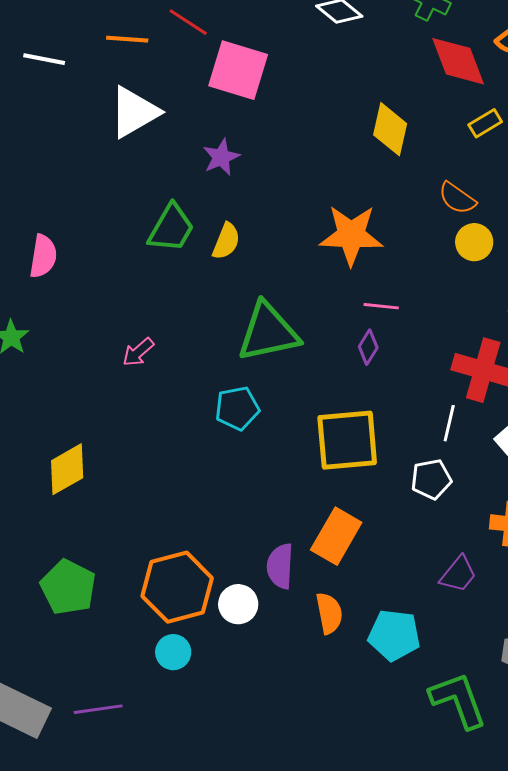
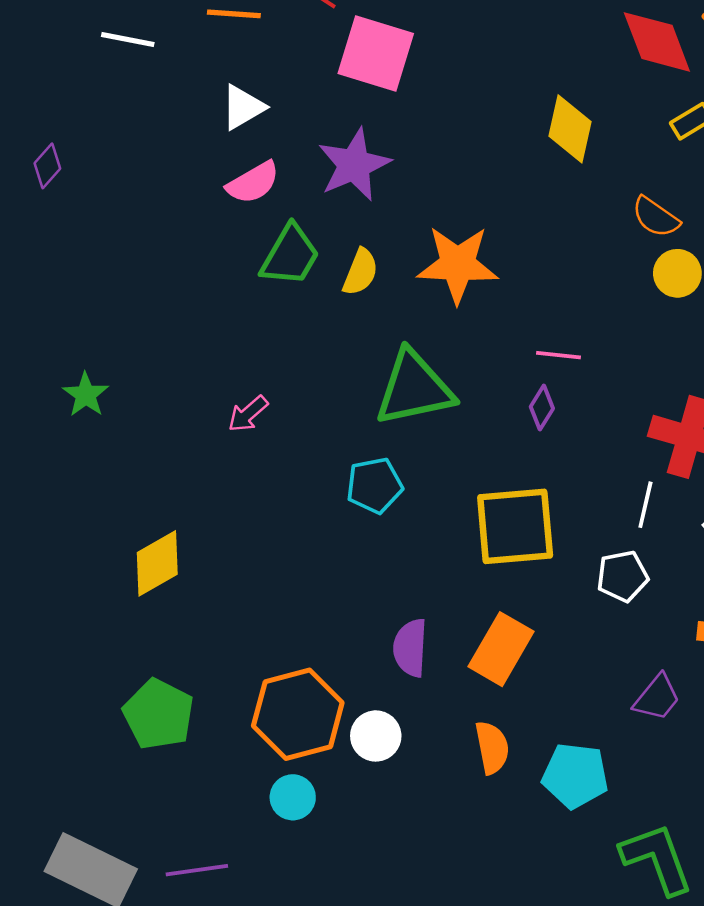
white triangle: (134, 112) -> (243, 107), size x0.7
purple star: (221, 157) -> (354, 165), size x1.5
orange star: (351, 235) -> (458, 264), moved
pink semicircle: (43, 256) -> (253, 183), moved, turned 51
purple semicircle: (280, 566) -> (410, 648), moved

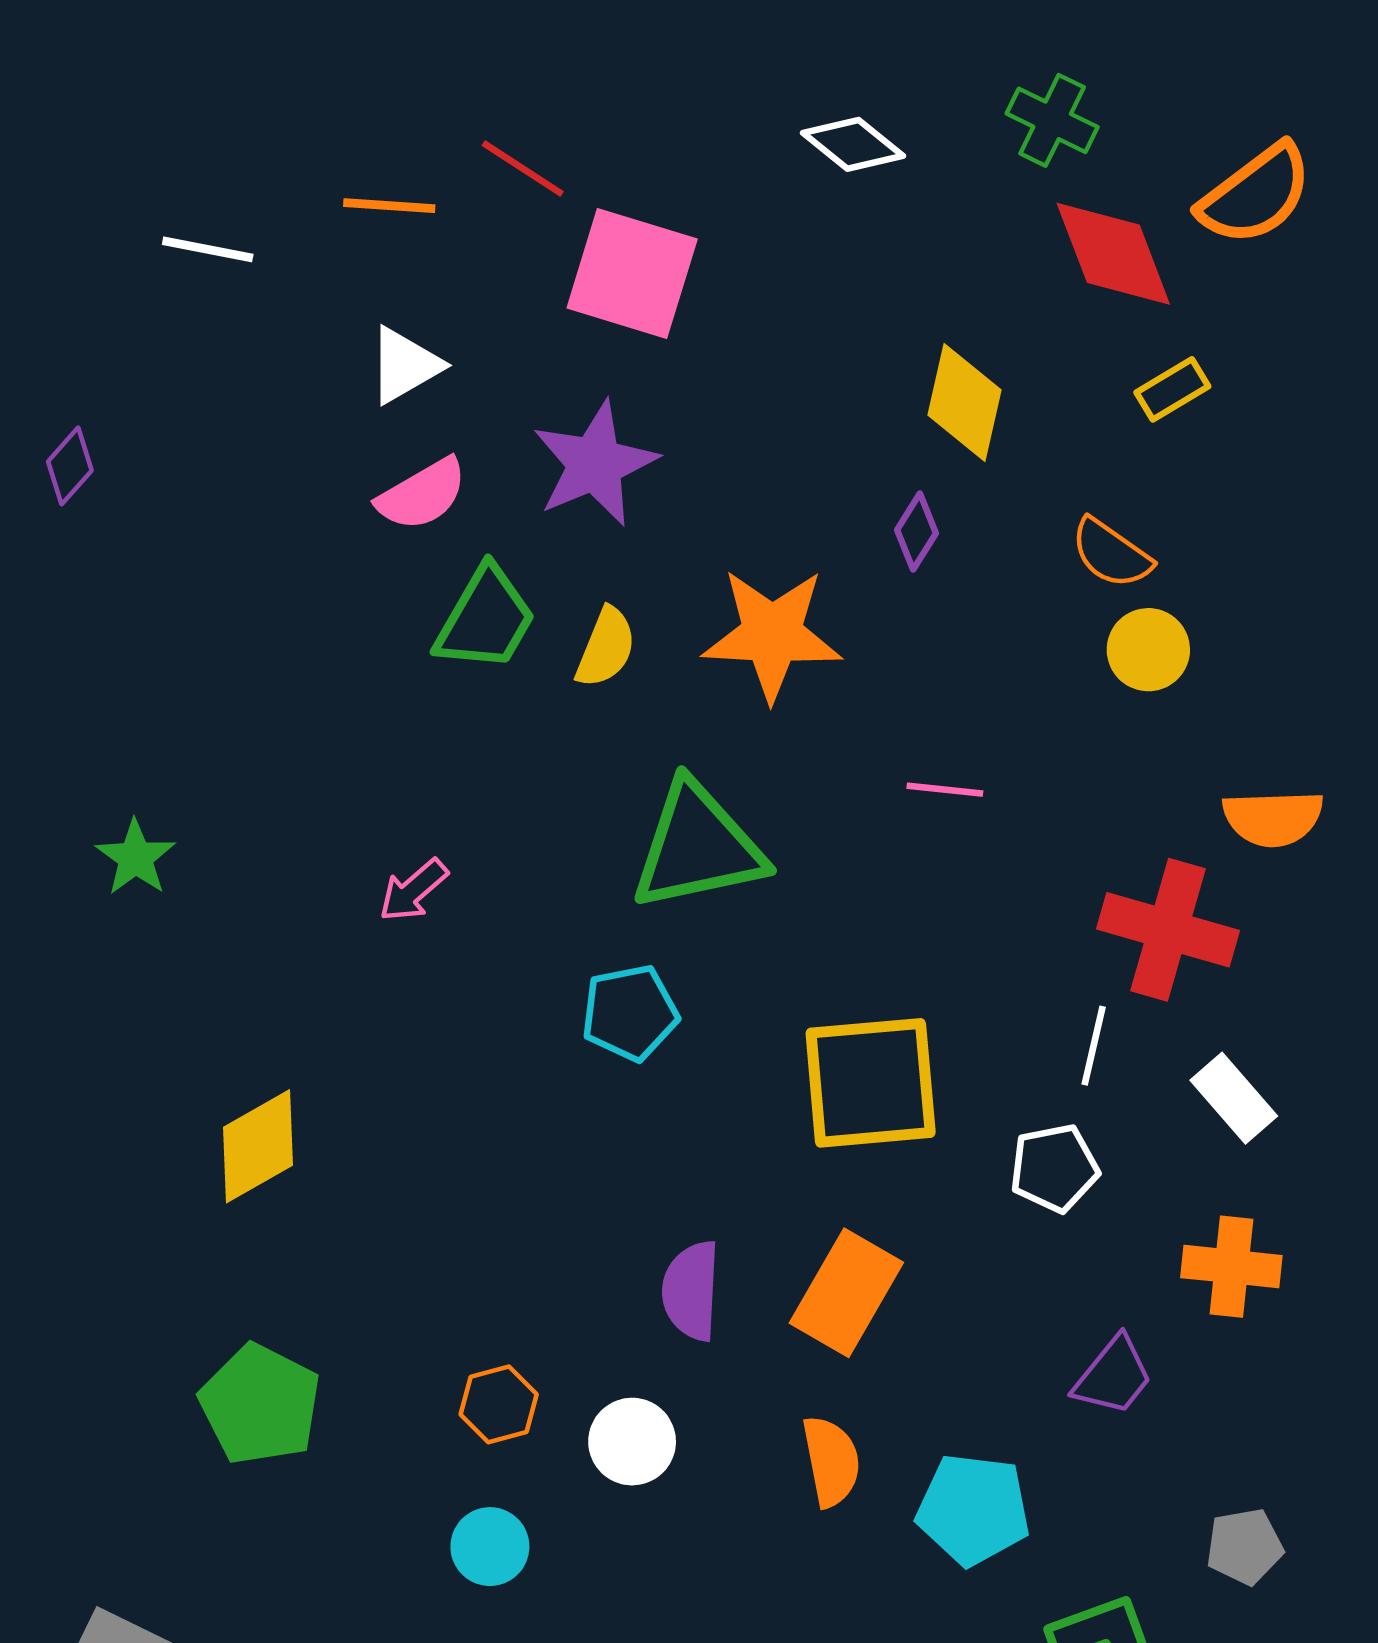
purple diamond: (542, 408) -> (916, 532), moved
orange hexagon: (298, 714) -> (499, 1404), size x0.5

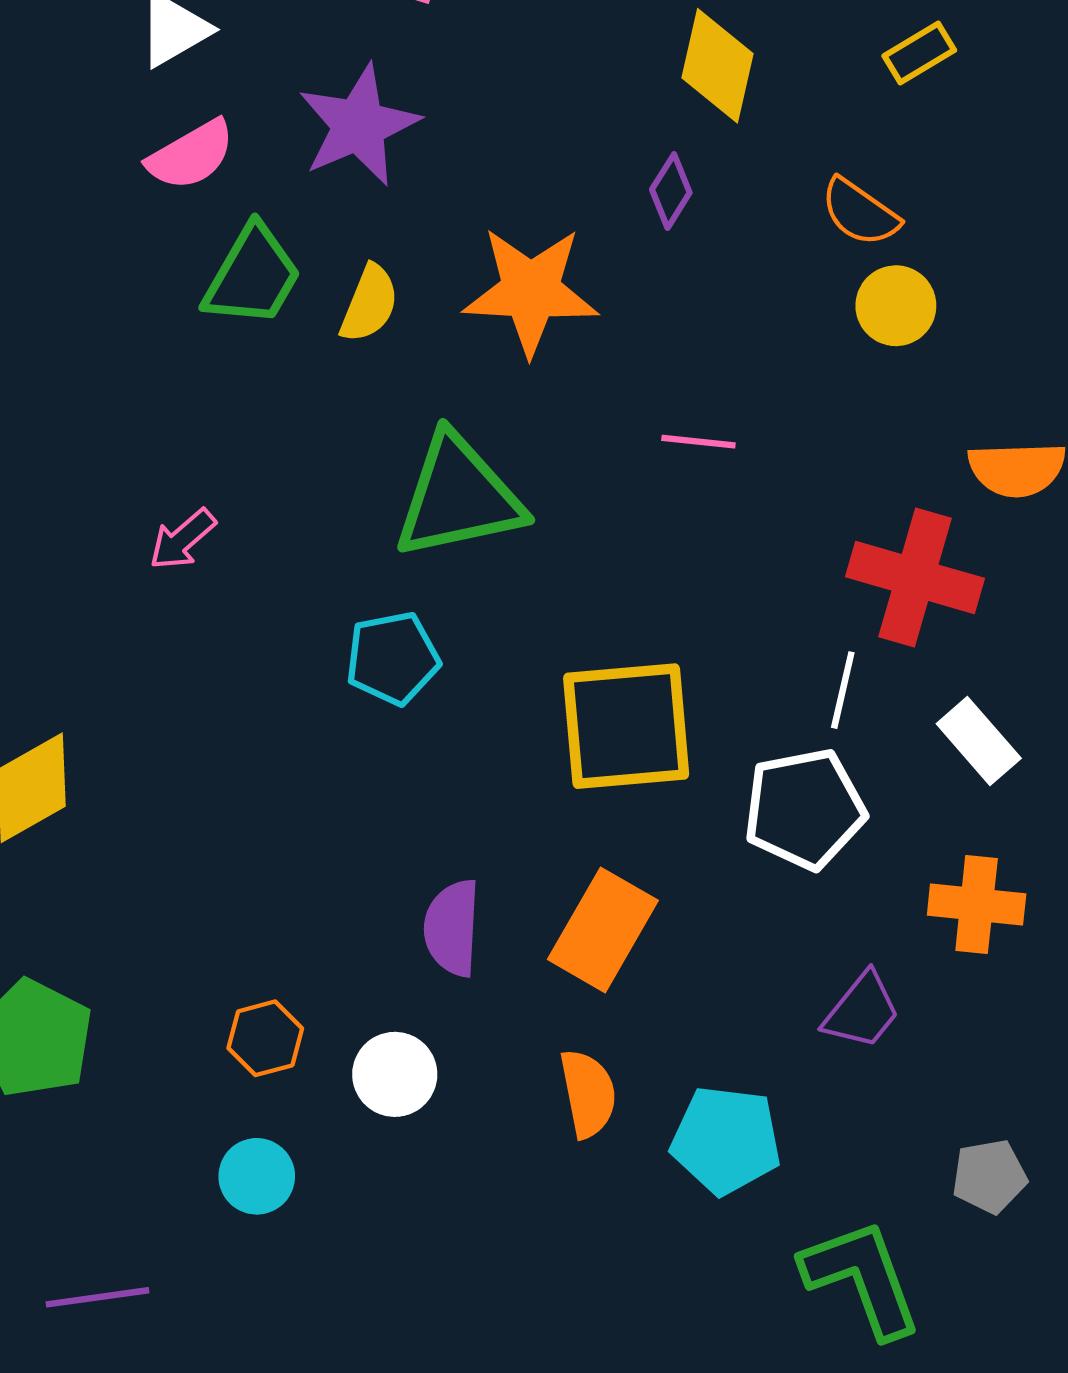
white pentagon: (1054, 1168) -> (805, 809), size x1.4

